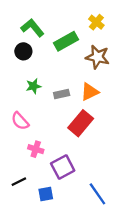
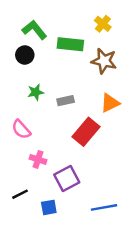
green rectangle: (66, 41) -> (70, 44), turned 35
orange triangle: (90, 92) -> (110, 103), moved
blue line: (97, 194) -> (104, 207), turned -65

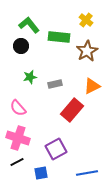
brown star: (104, 61) -> (87, 51), turned 30
pink cross: (38, 159) -> (18, 138), moved, size x1.6

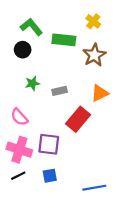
purple square: (56, 149) -> (49, 144), moved, turned 35
blue square: (41, 173) -> (50, 176), moved

